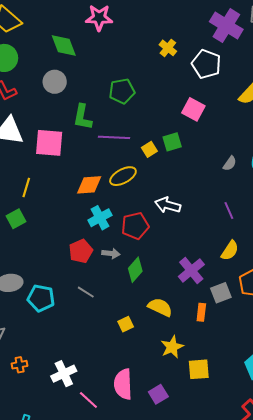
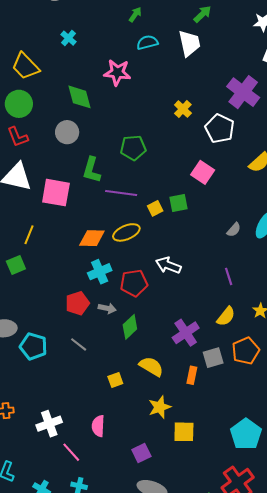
pink semicircle: (123, 384) -> (98, 426), moved, size x0.7

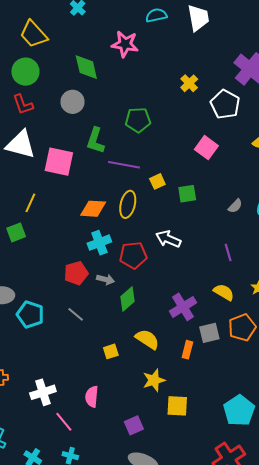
green square: (179, 203) -> (187, 194), moved
yellow ellipse: (126, 232) -> (128, 204), turned -56
yellow semicircle: (226, 316) -> (224, 292), turned -100

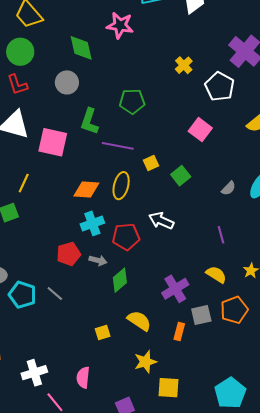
green square: (187, 194) -> (181, 176), turned -30
gray line: (76, 314) -> (55, 294), moved

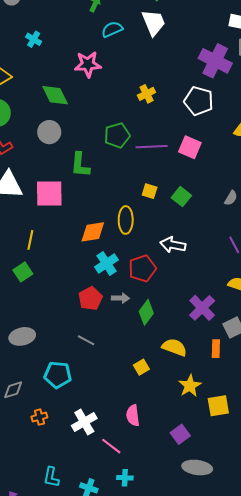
yellow cross: (184, 65) -> (147, 94), moved, turned 30
purple line: (118, 146) -> (152, 147), moved
yellow square: (151, 163) -> (150, 191), turned -35
cyan pentagon: (22, 295) -> (58, 375), moved

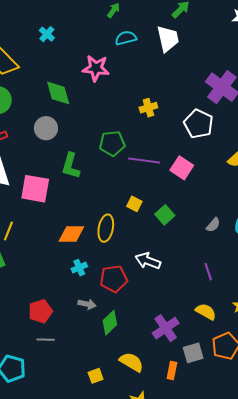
cyan cross: (106, 263) -> (79, 268), size x0.7
red pentagon: (90, 298) -> (40, 311), moved
gray line: (86, 340) -> (46, 340), turned -36

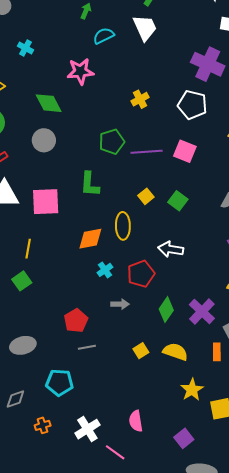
green L-shape: (71, 166) -> (90, 184), moved
yellow square: (134, 204) -> (146, 196), turned 35
green diamond: (110, 323) -> (166, 310), moved
yellow square: (96, 376) -> (141, 351), moved

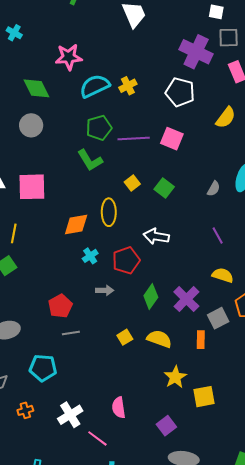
cyan semicircle: (104, 36) -> (95, 86), moved, size x1.4
green L-shape: (90, 184) -> (90, 160), moved, turned -36

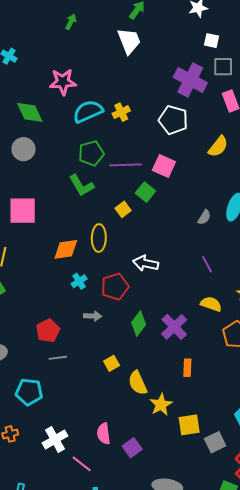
green square: (164, 188) -> (145, 192), moved
gray square: (218, 318) -> (215, 442), moved
yellow semicircle: (159, 339) -> (138, 383), moved, turned -135
purple square: (166, 426) -> (132, 448), moved

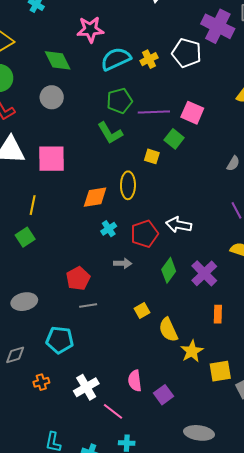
white pentagon: (173, 120) -> (187, 53), moved
yellow square: (123, 209) -> (152, 156), turned -35
white arrow: (146, 263) -> (179, 225), moved

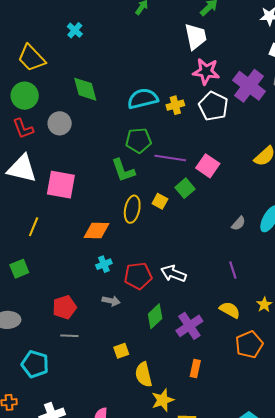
pink star: (90, 30) -> (206, 71), moved
gray circle: (52, 97) -> (60, 123), moved
yellow ellipse: (128, 185) -> (132, 209), moved
green square: (25, 237) -> (19, 269), moved

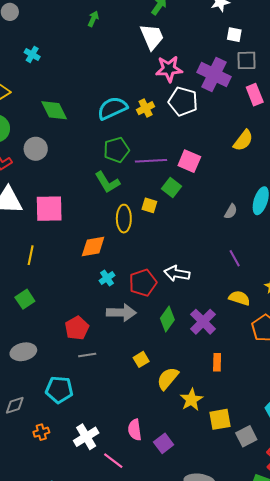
gray arrow: (111, 301) -> (121, 313), size x1.6
yellow semicircle: (144, 375) -> (168, 378), turned 65

